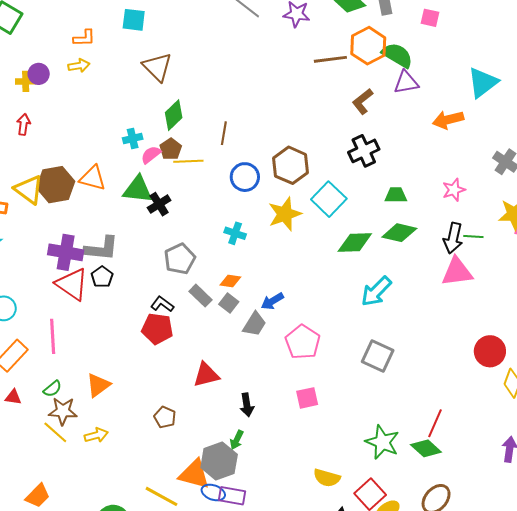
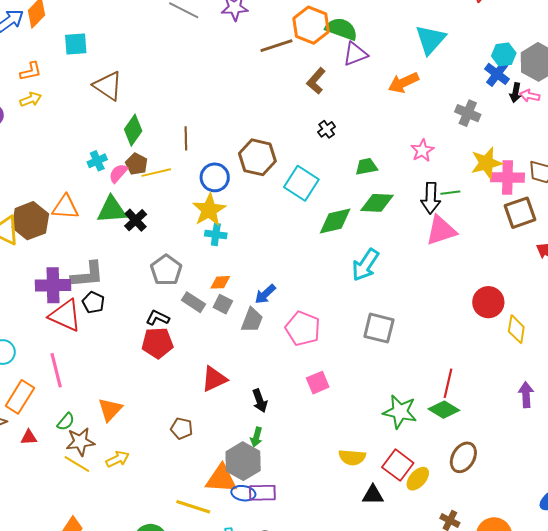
black cross: (364, 151) -> (327, 129), size x0.6
yellow star: (285, 214) -> (209, 210), moved

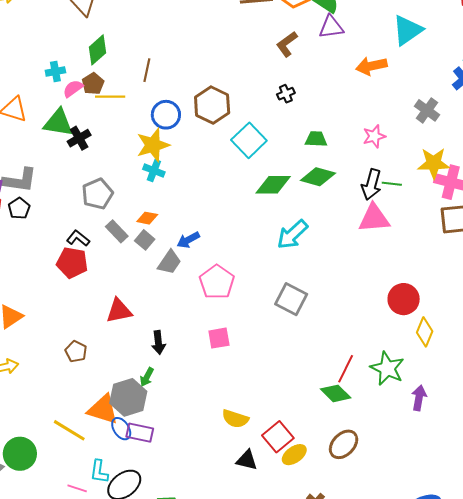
green star: (400, 412) -> (387, 368), moved
blue ellipse: (243, 493) -> (121, 429), turned 35

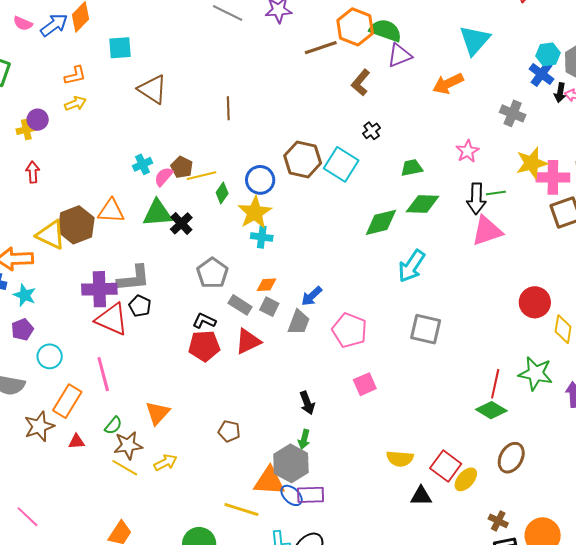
green diamond: (97, 50) -> (222, 193), moved, size x0.7
brown line: (147, 70) -> (228, 108), moved
cyan square: (249, 140) -> (341, 164), moved
red triangle: (119, 311) -> (248, 341), moved

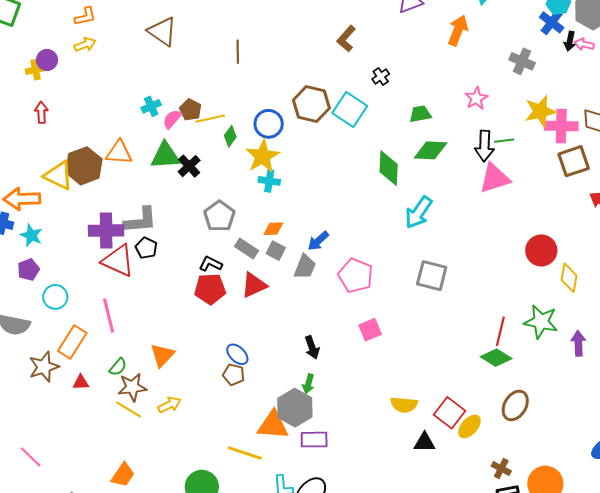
brown L-shape: (361, 83) -> (346, 39), moved
orange arrow: (448, 84) -> (458, 30), turned 136
green diamond: (381, 222) -> (389, 168), turned -75
blue ellipse: (292, 495) -> (237, 354), moved

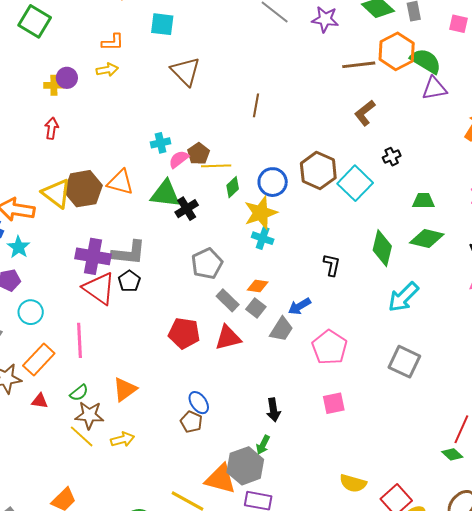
black L-shape: (210, 264) -> (332, 265), moved, turned 65
green diamond: (496, 358) -> (452, 454), size x0.7

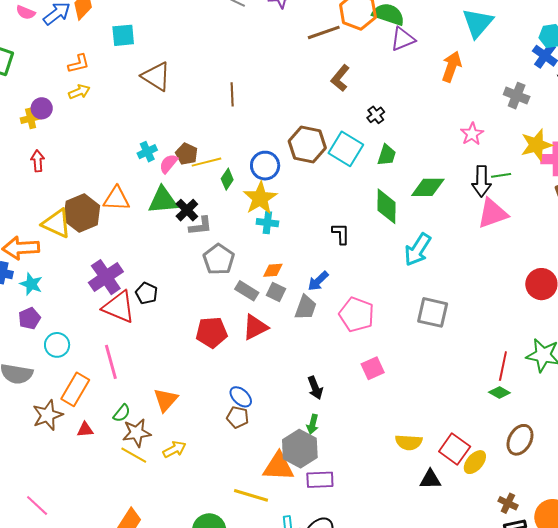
green trapezoid: (423, 201) -> (387, 155), moved, turned 120
gray L-shape: (129, 253) -> (200, 226), moved, size x0.7
purple cross: (93, 256) -> (106, 277), turned -32

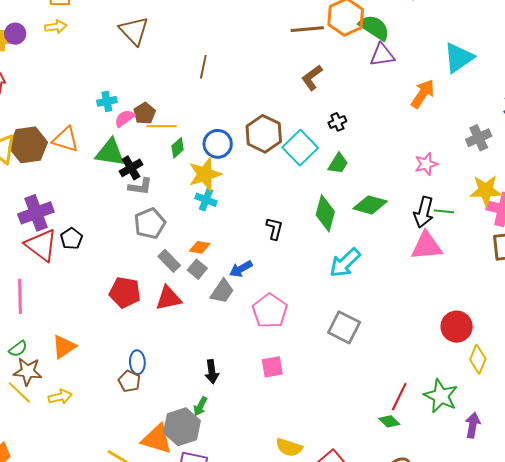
gray cross: (517, 96) -> (479, 138), turned 30
blue ellipse: (241, 397) -> (137, 362), turned 30

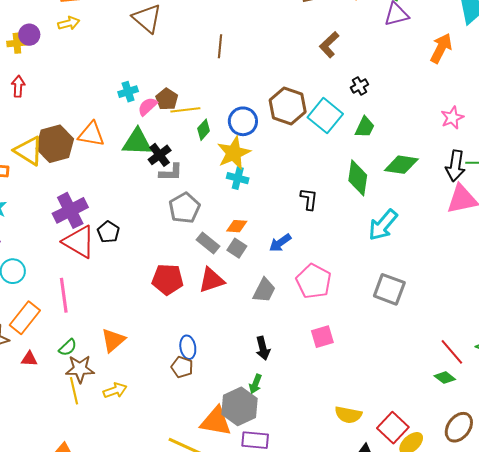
gray trapezoid: (222, 291) -> (264, 290), moved
yellow line: (19, 392) -> (74, 391), turned 40
red line: (399, 397) -> (452, 352), turned -60

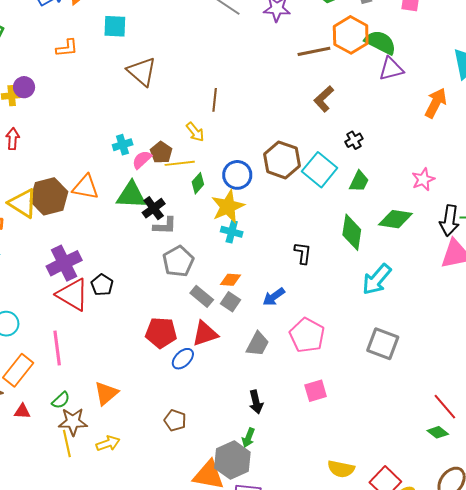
yellow arrow: (69, 23) -> (195, 132), moved, turned 65
pink star: (452, 118) -> (423, 179), moved
blue ellipse: (188, 347) -> (183, 359), moved, turned 55

